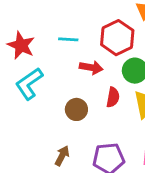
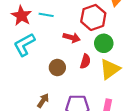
cyan line: (68, 39) -> (46, 15), moved

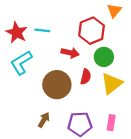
brown circle: (57, 68) -> (57, 85), size x1.6

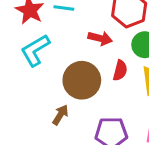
brown arrow: (44, 120) -> (60, 115), moved

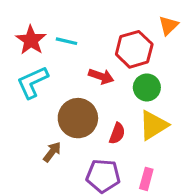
red semicircle: (120, 70) -> (117, 133), moved

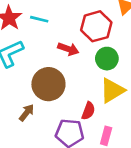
red semicircle: (117, 133) -> (88, 111), moved

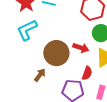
red arrow: (68, 49) -> (81, 48), moved

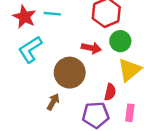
red arrow: (81, 48) -> (91, 48), moved

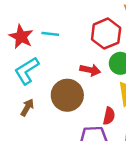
brown arrow: (53, 102) -> (27, 107), moved

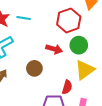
brown circle: (67, 95) -> (34, 68), size x0.6

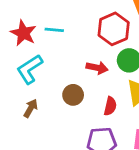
red semicircle: (67, 87) -> (110, 106), moved

